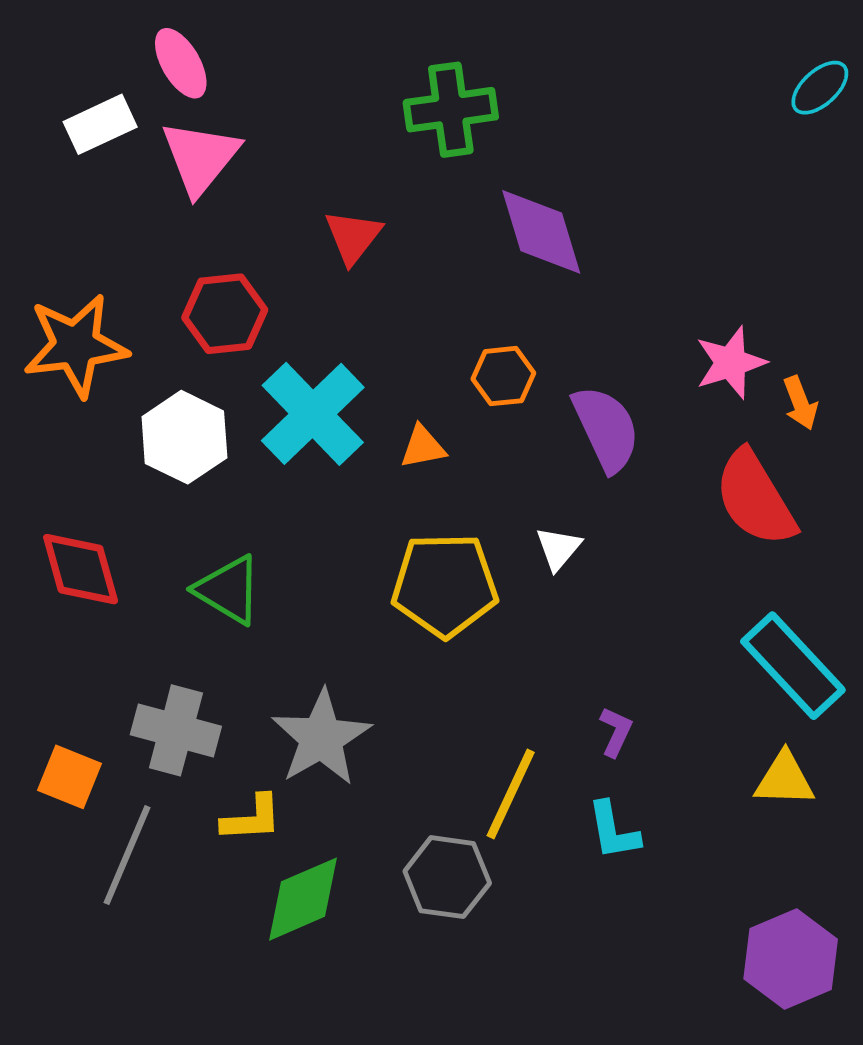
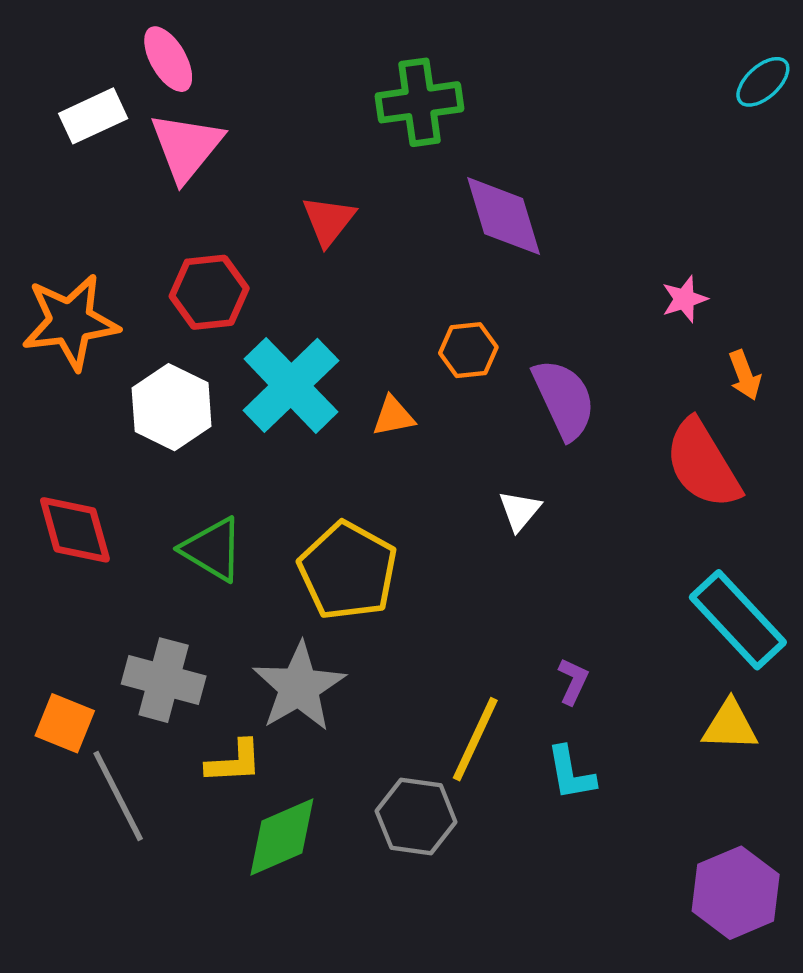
pink star: (731, 363) -> (684, 299), moved, size x0.7
yellow pentagon: (445, 585) -> (348, 571), moved, turned 30
gray line: (127, 855) -> (118, 796), turned -50

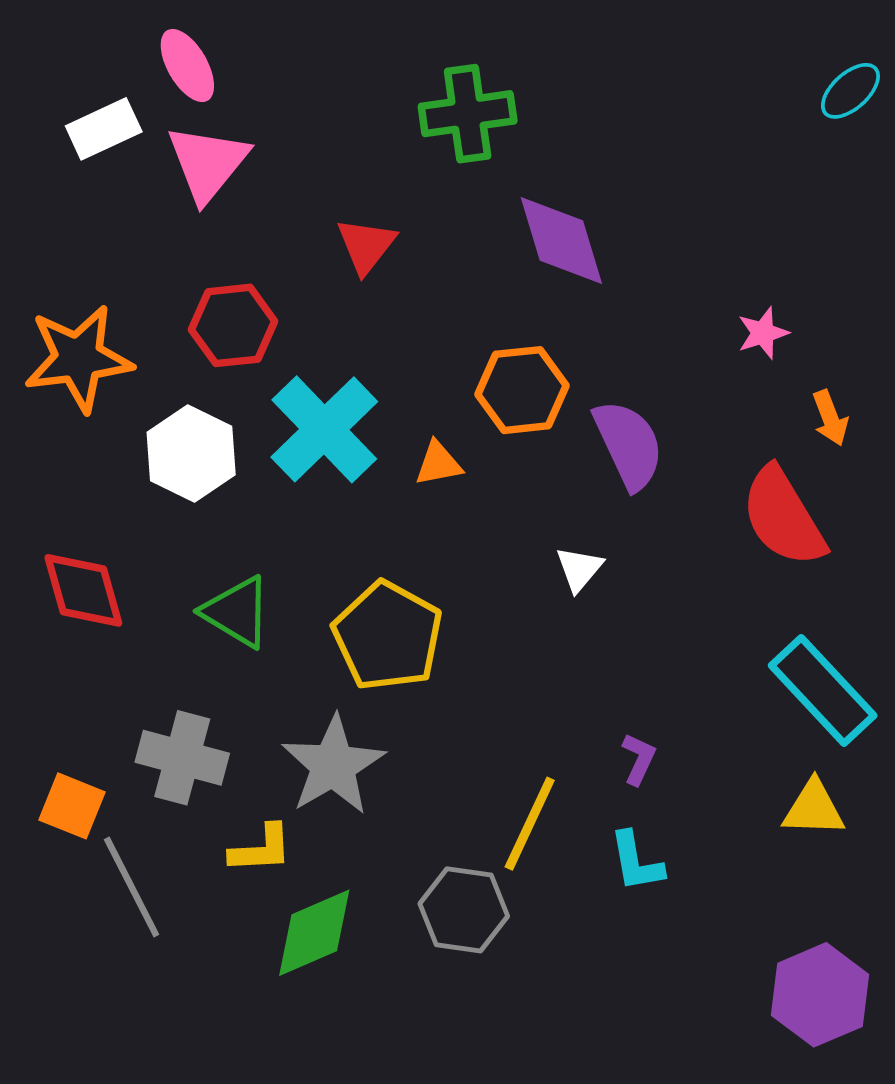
orange hexagon: (468, 350) -> (522, 390), size x1.4

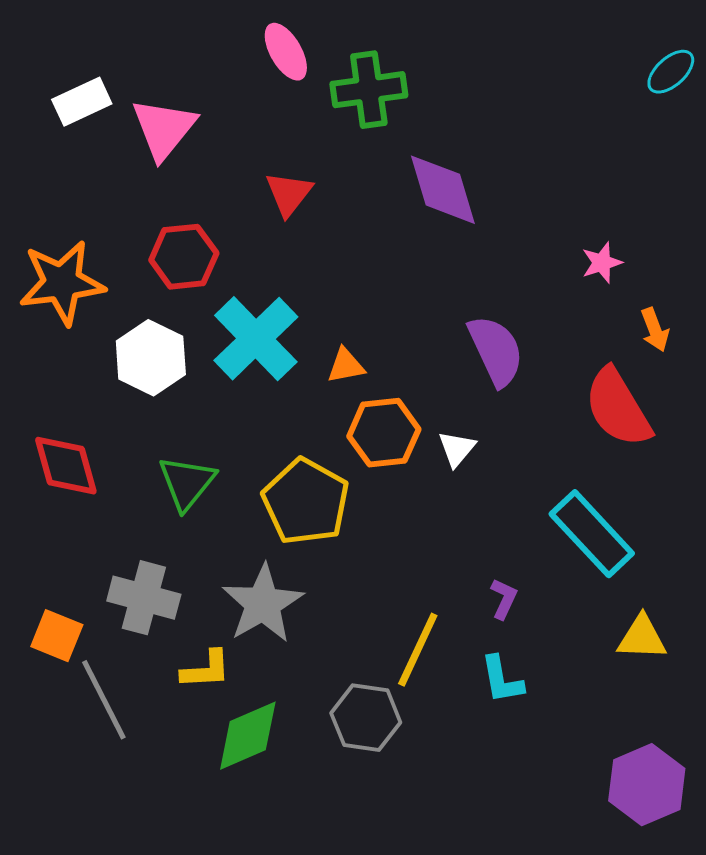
pink ellipse: (187, 66) -> (286, 52), moved
orange hexagon: (522, 390) -> (384, 433), moved
green triangle: (237, 612) -> (187, 483), turned 38
cyan rectangle: (823, 691) -> (592, 534), moved

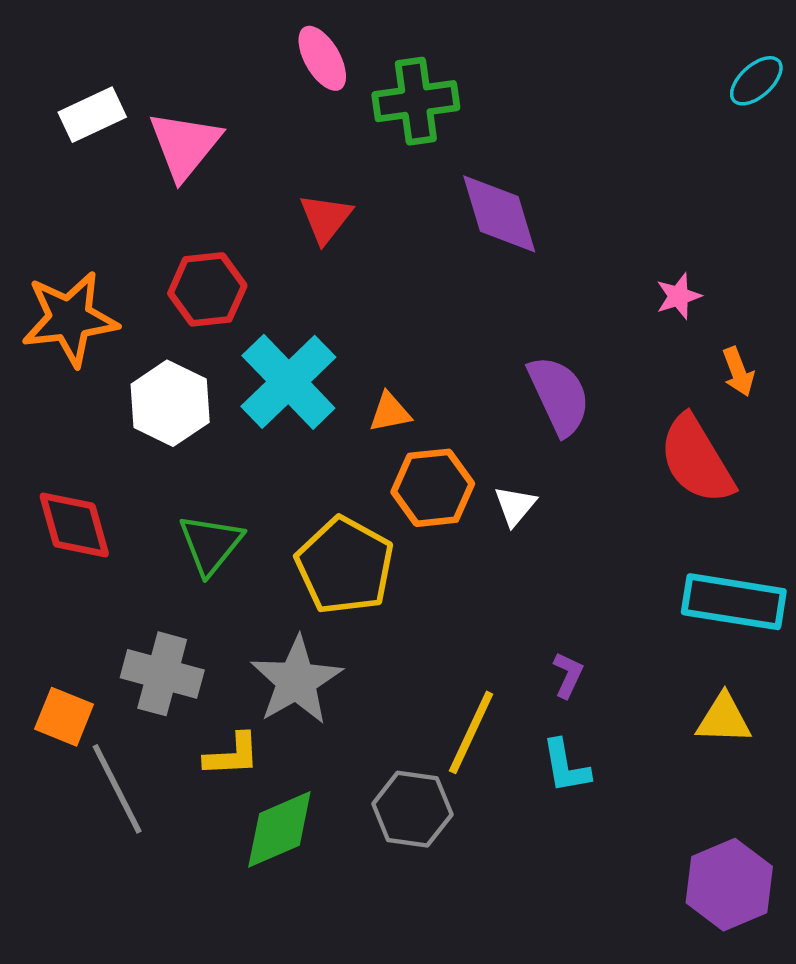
cyan rectangle: (592, 534) -> (734, 602), moved, turned -38

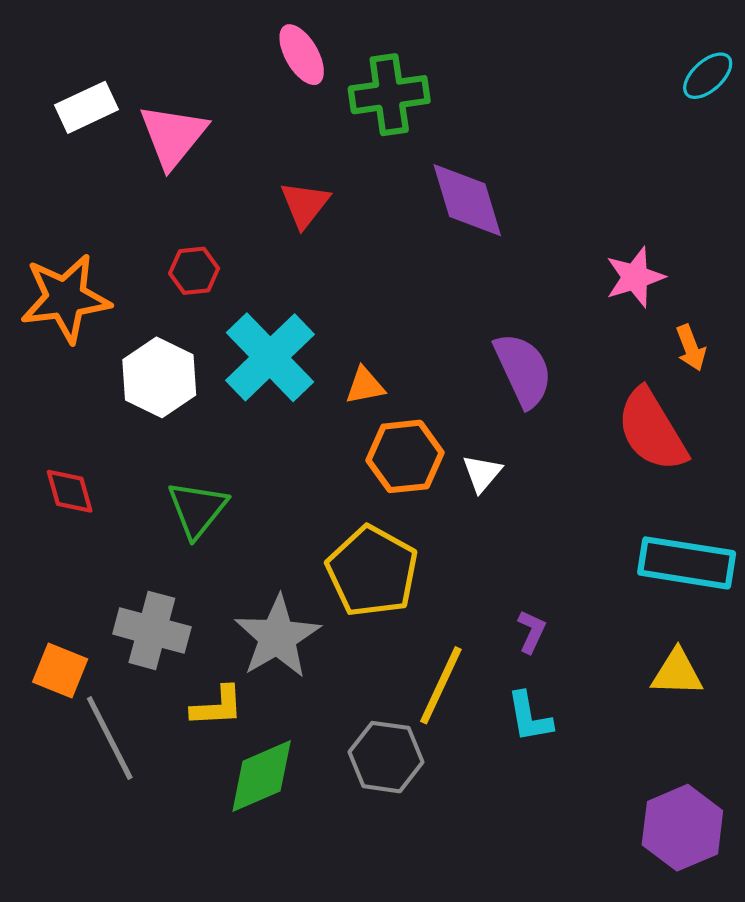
red hexagon: (207, 289) -> (194, 271), size x0.7
pink star: (679, 296) -> (635, 277), size x1.4
red diamond: (74, 525) -> (70, 491), size x0.7
yellow pentagon: (345, 566) -> (372, 571), moved

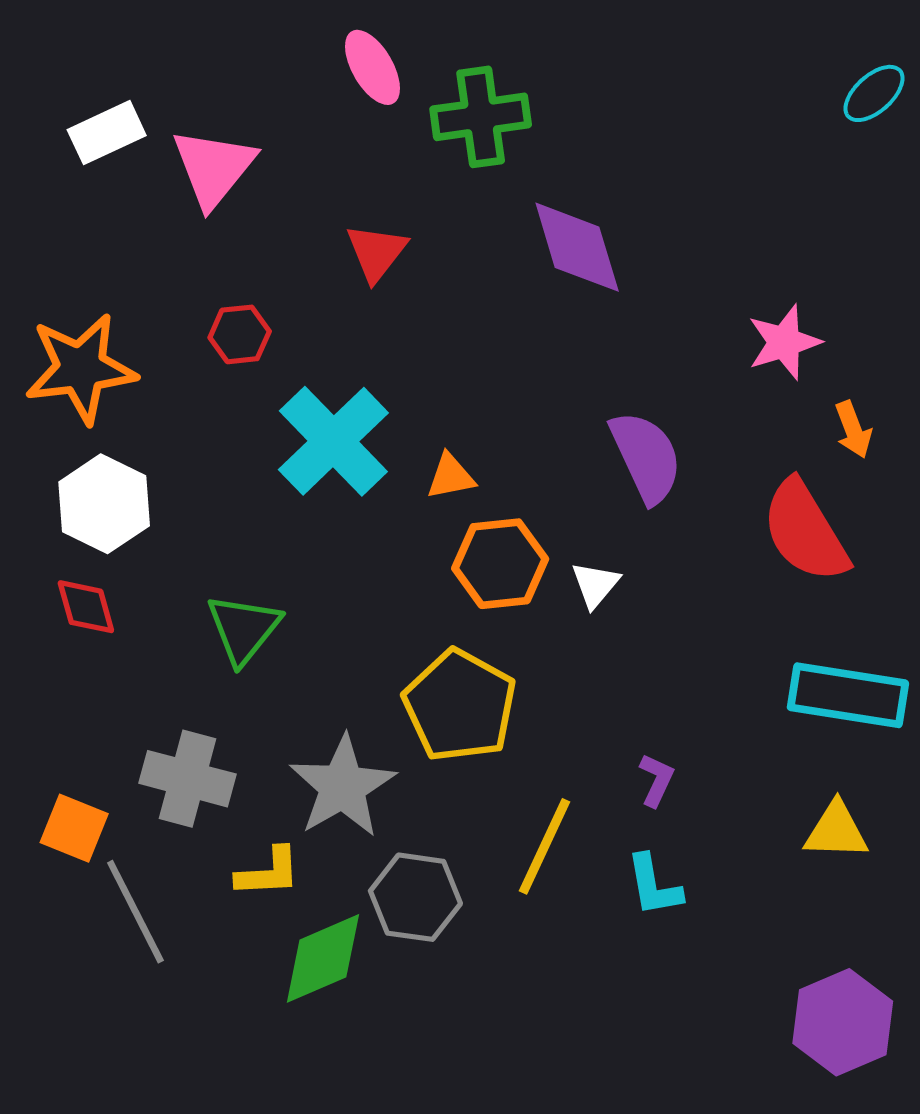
white hexagon: (159, 377) -> (104, 504), moved
gray hexagon: (386, 757) -> (415, 897), moved

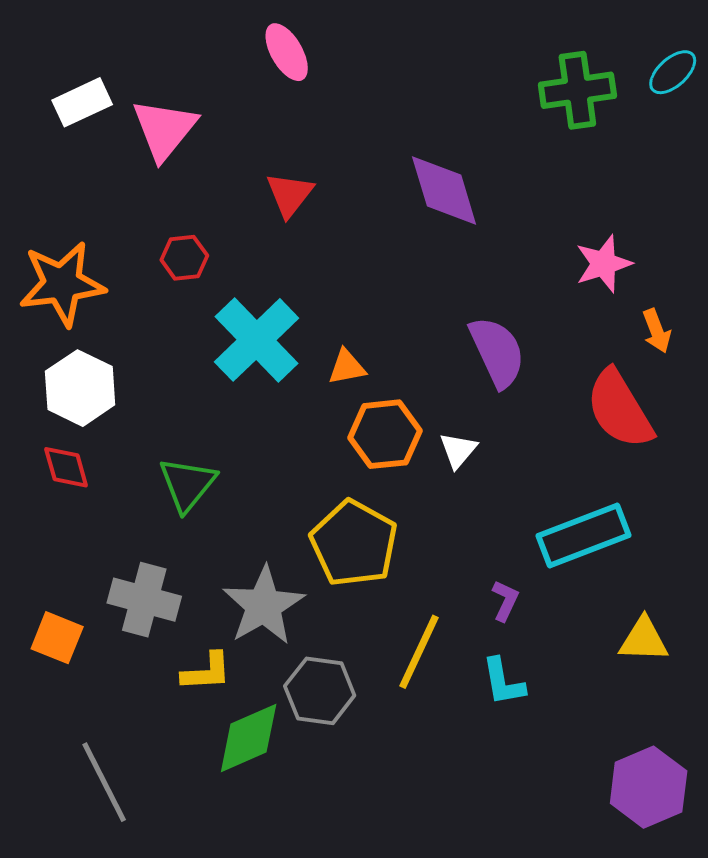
green cross: (481, 117) -> (577, 90), moved
cyan rectangle: (848, 695) -> (583, 535), moved, turned -30
gray line: (135, 912) -> (104, 782), moved

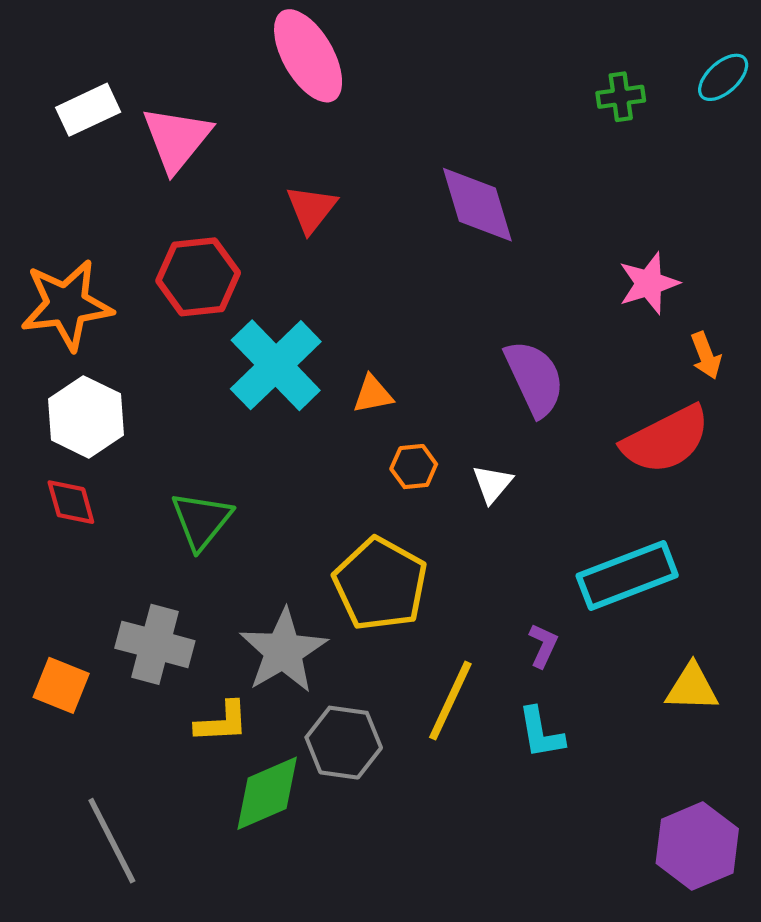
pink ellipse: (287, 52) -> (308, 56), size x1.5
green cross: (577, 90) -> (621, 97), size x0.6
red hexagon: (184, 258) -> (198, 277), size x1.6
red semicircle: (620, 409) -> (666, 440), turned -86
orange hexagon: (385, 434) -> (414, 467), size x0.6

